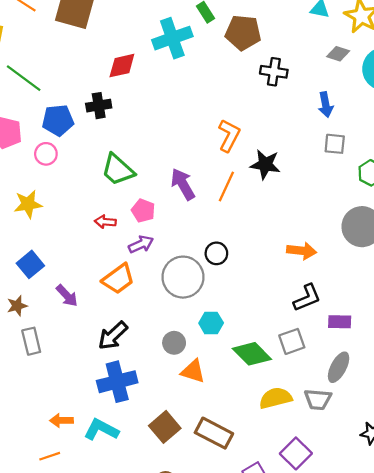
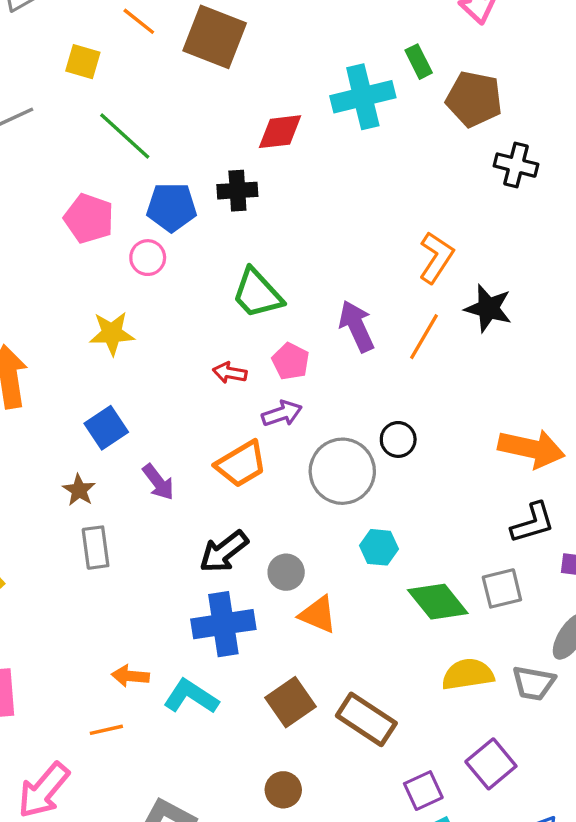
orange arrow: (302, 251) -> (531, 449), size x1.4
brown star: (17, 306) -> (79, 490), turned -30
gray circle: (174, 343) -> (286, 572), moved
orange triangle: (193, 371) -> (318, 615), moved

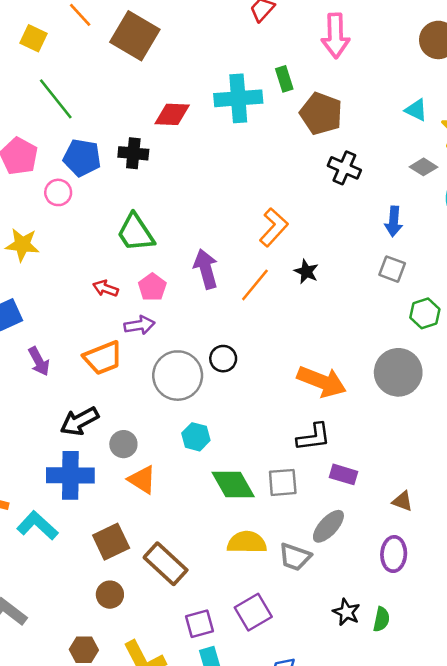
black star: (488, 308) -> (306, 272), size x0.7
brown circle: (283, 790) -> (110, 595), moved

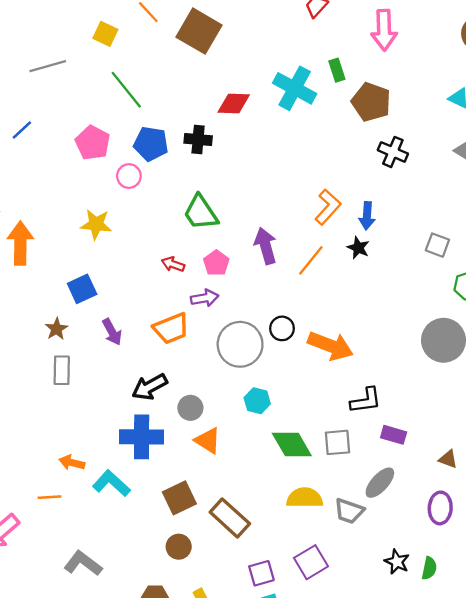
cyan cross: (238, 98) -> (295, 88), turned 33
blue arrow: (394, 221) -> (367, 216), moved
orange arrow: (322, 381) -> (330, 346), moved

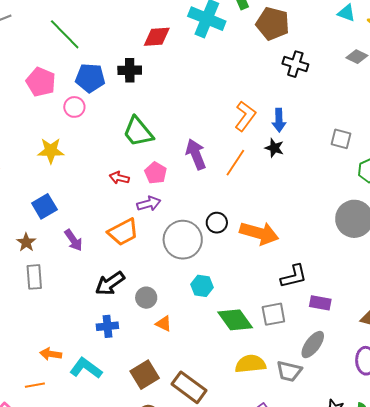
blue cross: (142, 437) -> (107, 326), size x0.6
orange triangle: (208, 440) -> (164, 324), size x0.7

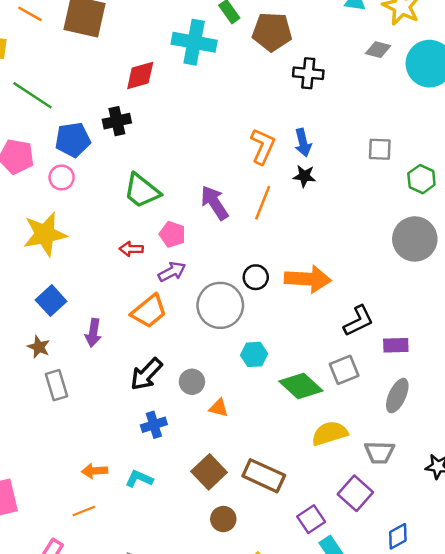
yellow star: (51, 151) -> (45, 234), size x1.4
purple arrow: (73, 240) -> (93, 333), turned 55
cyan L-shape: (86, 368) -> (139, 479), size x0.7
gray trapezoid: (289, 371) -> (379, 452), moved

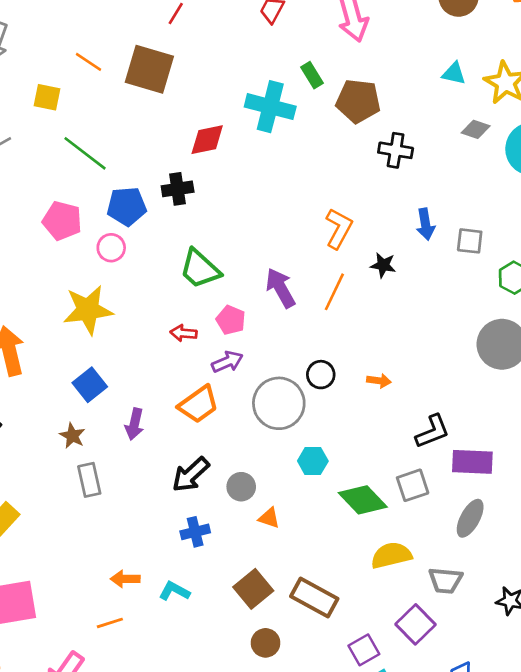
blue arrow: (303, 143) -> (426, 224), moved
orange arrow: (308, 279) -> (379, 381), size x0.5
purple rectangle: (396, 345) -> (472, 462), size x1.4

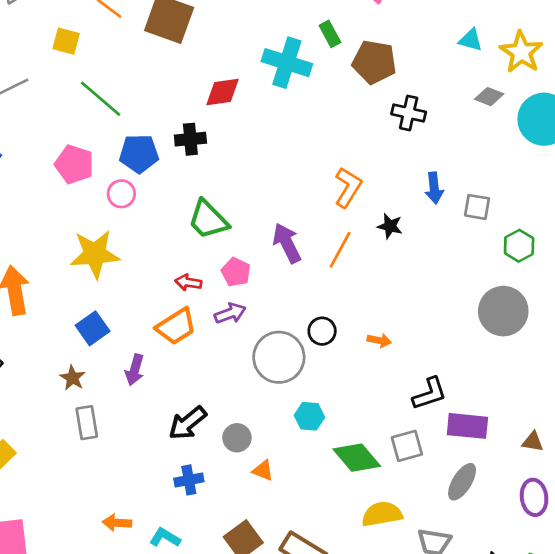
orange trapezoid: (199, 404) -> (176, 326), moved

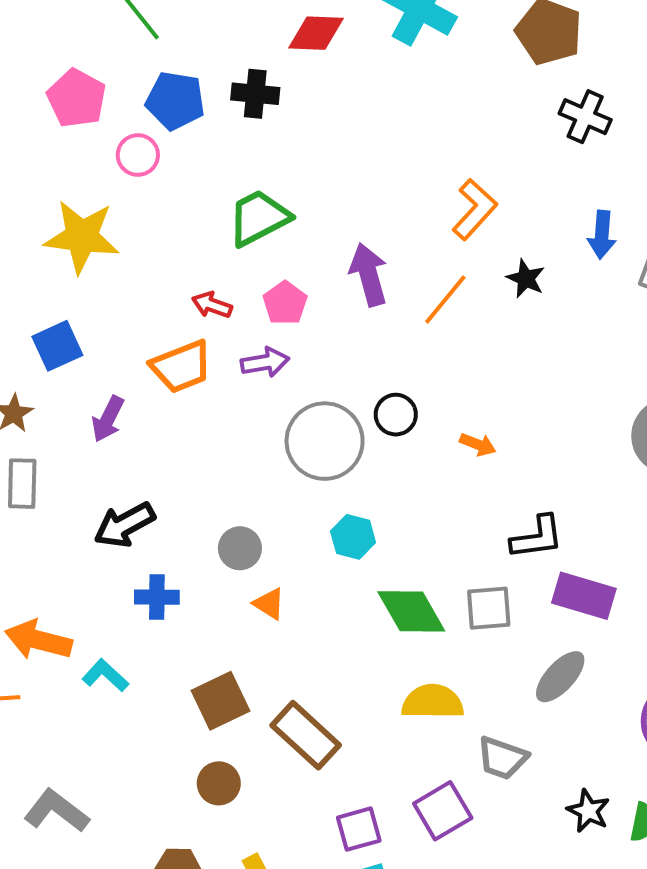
green trapezoid: (208, 220) -> (259, 218), turned 96
black arrow: (188, 423) -> (124, 525), moved
orange arrow: (117, 523) -> (38, 640), size x1.5

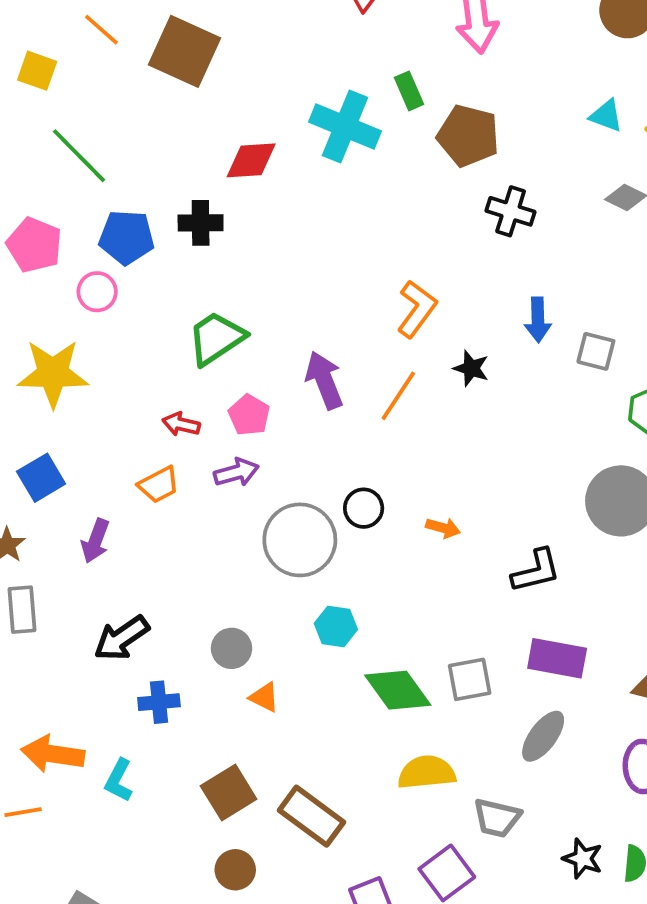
orange trapezoid: (181, 367) -> (159, 485), size x0.7
black L-shape: (537, 537) -> (536, 571), moved
cyan L-shape: (105, 675) -> (119, 780), turned -99

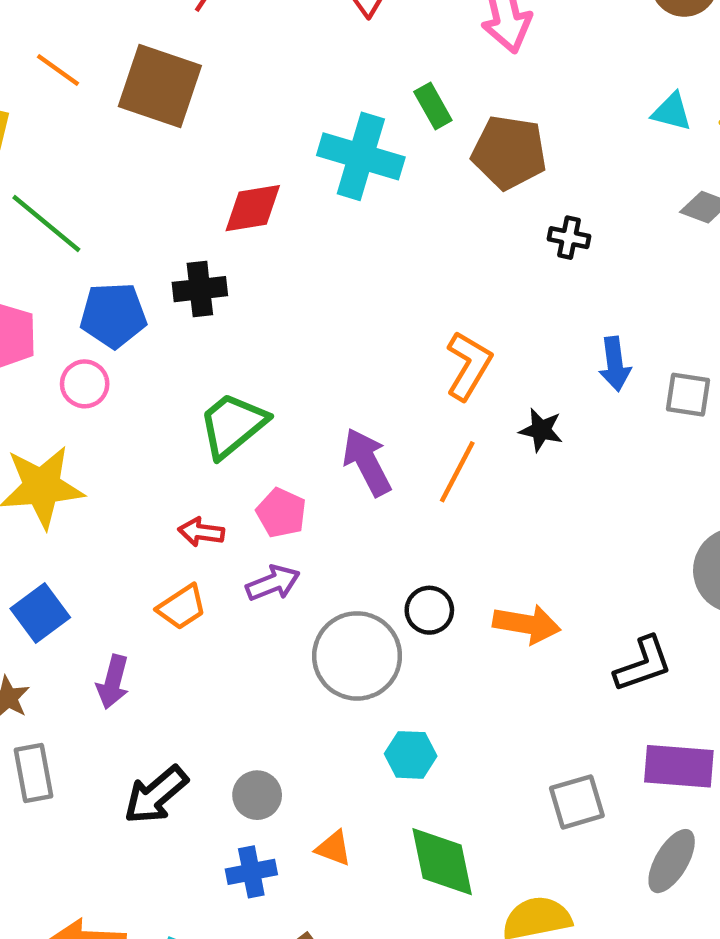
black cross: (511, 211) -> (569, 238), size x0.7
orange arrow: (443, 528) -> (527, 624), size x1.6
gray circle: (232, 648) -> (257, 795), moved
green diamond: (398, 690) -> (442, 862), moved, turned 30
blue cross: (159, 702) -> (251, 872), moved

